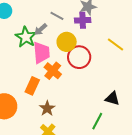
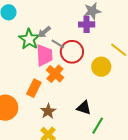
gray line: (57, 16) -> (58, 44), moved
yellow circle: (67, 42) -> (101, 67), moved
red circle: (79, 57) -> (72, 52), moved
black triangle: (112, 98) -> (84, 108), moved

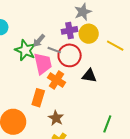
purple cross: (87, 24) -> (70, 30), moved
yellow circle: (101, 67) -> (89, 34), moved
black triangle: (84, 108) -> (89, 76), moved

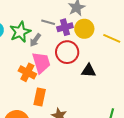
green star: (25, 50) -> (20, 32), moved, turned 30
gray line: (54, 50) -> (48, 22), moved
orange cross: (56, 80) -> (27, 72), moved

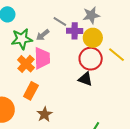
green star: (20, 32) -> (22, 39), moved
red circle: (67, 52) -> (91, 59), moved

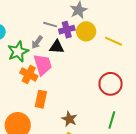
red circle: (91, 59) -> (111, 84), moved
black triangle: (85, 79) -> (57, 47), moved
brown star: (45, 114) -> (69, 119), moved

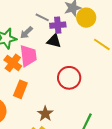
yellow circle: (86, 31) -> (86, 18), moved
black triangle: (57, 47) -> (54, 41), moved
red circle: (111, 84) -> (69, 78), moved

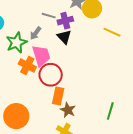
black triangle: (54, 41) -> (64, 37), turned 42
red circle: (69, 78) -> (51, 75), moved
orange rectangle: (20, 89) -> (58, 96), moved

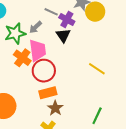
purple cross: (65, 21) -> (67, 19), turned 35
yellow line: (112, 32) -> (97, 69), moved
orange rectangle: (58, 96) -> (48, 93), turned 54

